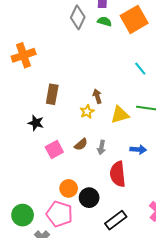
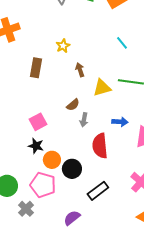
yellow star: (87, 112) -> (63, 46), moved
black star: (36, 123) -> (36, 146), moved
brown semicircle: (81, 144) -> (73, 105), moved

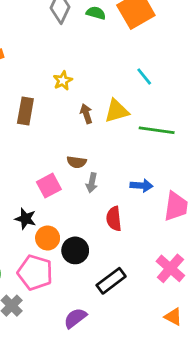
yellow triangle: (102, 88) -> (117, 111), moved
brown semicircle: (73, 105) -> (77, 162), turned 48
pink square: (38, 122) -> (49, 186), moved
red semicircle: (100, 146) -> (114, 219), size x0.7

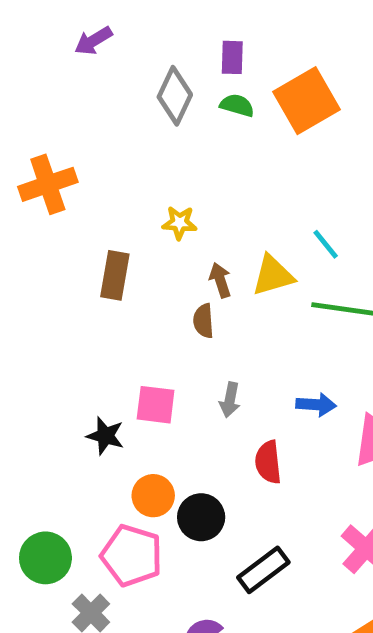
cyan line: (144, 76) -> (326, 244), moved
yellow star: (63, 81) -> (180, 223), turned 30
brown semicircle: (77, 162) -> (204, 321), moved, turned 78
pink square: (49, 186) -> (156, 405), turned 35
black star: (25, 219) -> (105, 436), moved

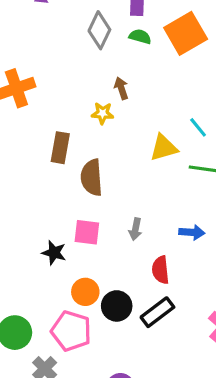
brown arrow: (220, 280) -> (121, 88), moved
brown semicircle: (204, 321) -> (92, 177), moved, size x1.6
black rectangle: (263, 570) -> (157, 312), moved

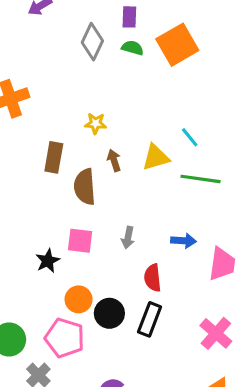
brown arrow: (121, 88) -> (114, 160), moved
black star: (54, 253) -> (48, 261), turned 30
black rectangle: (157, 312) -> (150, 319), turned -32

